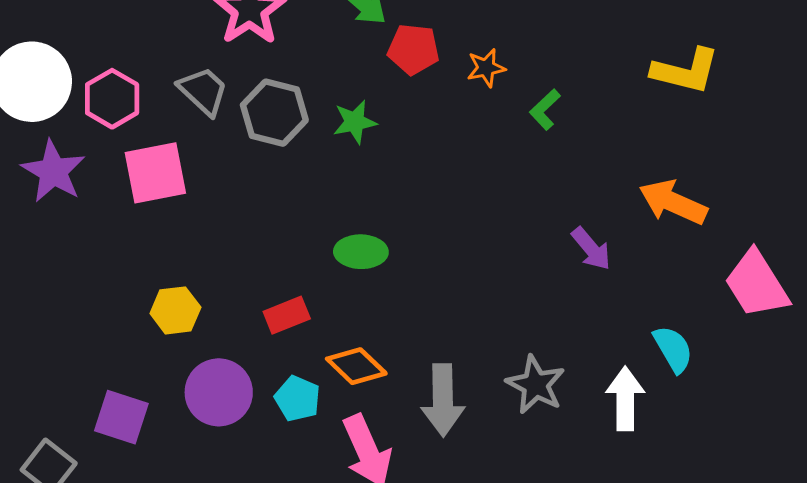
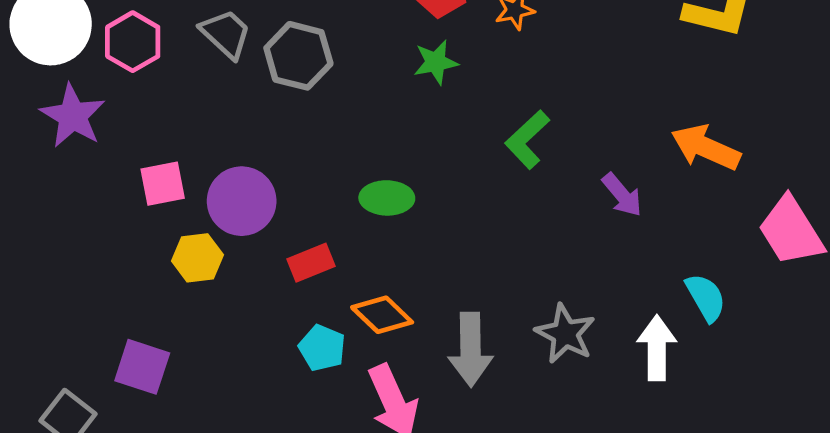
green L-shape: (545, 110) -> (527, 140), moved, size x1.4
green star: (355, 122) -> (436, 62), moved
pink square: (155, 173) -> (163, 184), moved, size x0.7
purple circle: (219, 392) -> (242, 201), moved

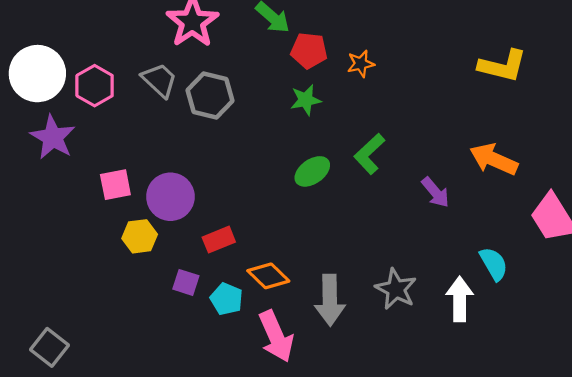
green ellipse: (387, 198) -> (312, 171), moved, turned -36
purple square: (142, 367) -> (186, 282), moved, size x0.7

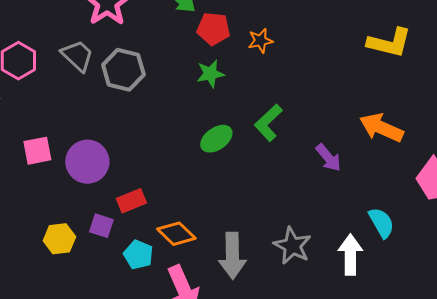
yellow hexagon: (140, 236) -> (59, 239), moved
purple square: (186, 282) -> (101, 226), moved

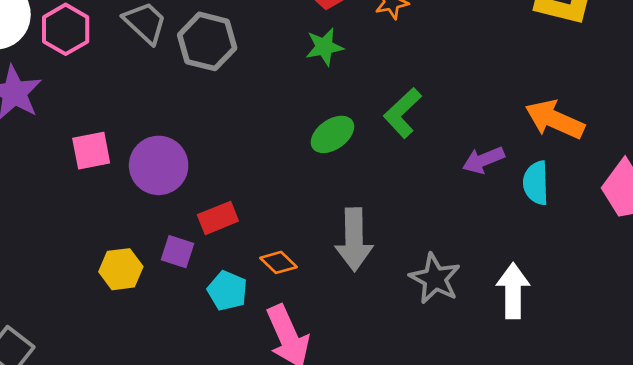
purple arrow: (328, 158) -> (483, 160), turned 108
cyan semicircle: (381, 223) -> (536, 183), moved, turned -152
orange diamond: (176, 234) -> (279, 262), size x0.7
gray arrow: (232, 256) -> (354, 240), moved

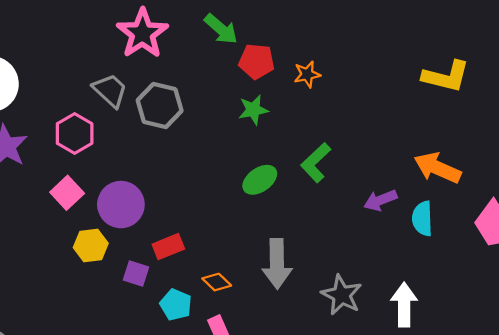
pink hexagon: (66, 29) -> (75, 134), moved
pink square: (91, 151) -> (67, 193), turned -32
yellow hexagon: (121, 269) -> (91, 245), moved

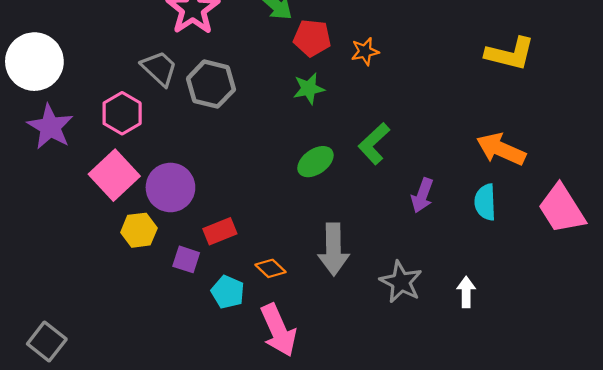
pink square: (67, 193) -> (114, 175), size x1.4
purple arrow: (380, 200) -> (422, 195), moved, turned -48
white arrow: (404, 305) -> (466, 292), size x0.7

